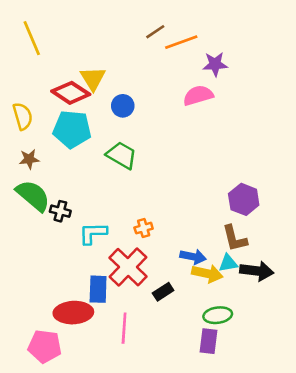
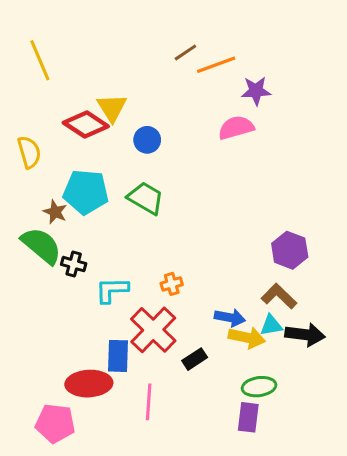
cyan pentagon: (72, 129) -> (86, 192), moved
brown star: (29, 159) -> (55, 212), moved, turned 30
brown L-shape: (235, 238) -> (279, 296), turned 148

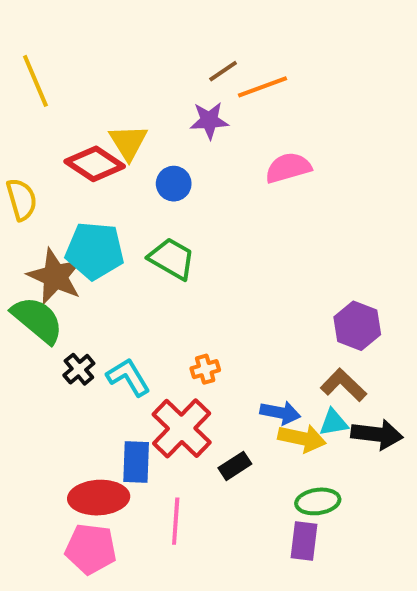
purple star: (256, 91) -> (209, 120), moved
brown star: (55, 212) -> (55, 276), size x1.8
black cross: (74, 264) -> (79, 369), moved, turned 35
cyan L-shape: (112, 290) -> (128, 377), turned 60
pink pentagon: (55, 423) -> (91, 549), moved

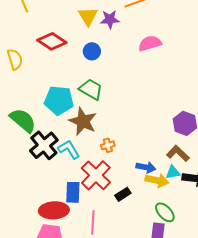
yellow triangle: (128, 142) -> (88, 16), moved
cyan pentagon: (95, 251) -> (59, 100), moved
brown star: (55, 276) -> (83, 121), moved
black cross: (79, 369) -> (44, 145), size x1.8
green ellipse: (318, 501) -> (165, 212), turned 55

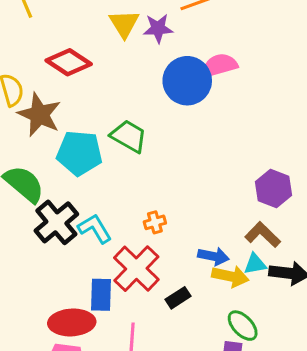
blue circle: (92, 51) -> (187, 81), moved, size x1.8
brown star: (83, 121) -> (39, 115), moved

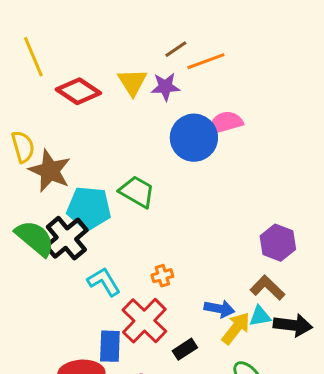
red diamond: (69, 62) -> (78, 91), moved
black cross: (56, 222) -> (66, 238), moved
yellow arrow: (230, 276) -> (236, 328), turned -64

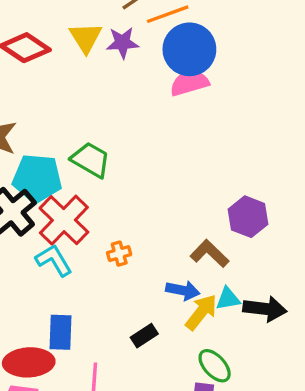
blue circle: (194, 138) -> (189, 49), moved
brown L-shape: (267, 288) -> (210, 254), moved
red cross: (144, 321) -> (64, 220), moved

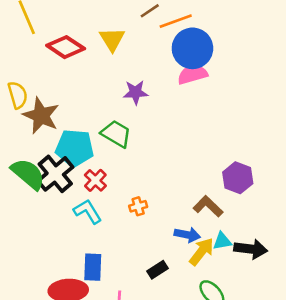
purple star: (122, 43) -> (136, 92), moved
red cross: (64, 220) -> (95, 180), size x0.6

